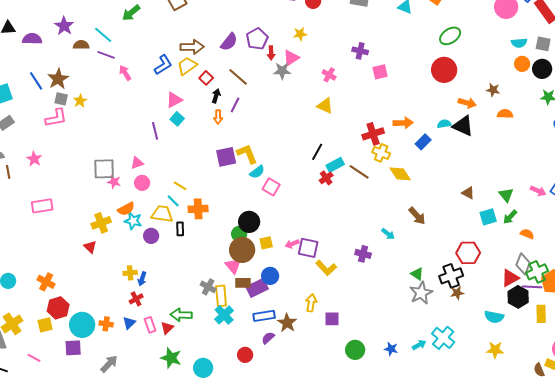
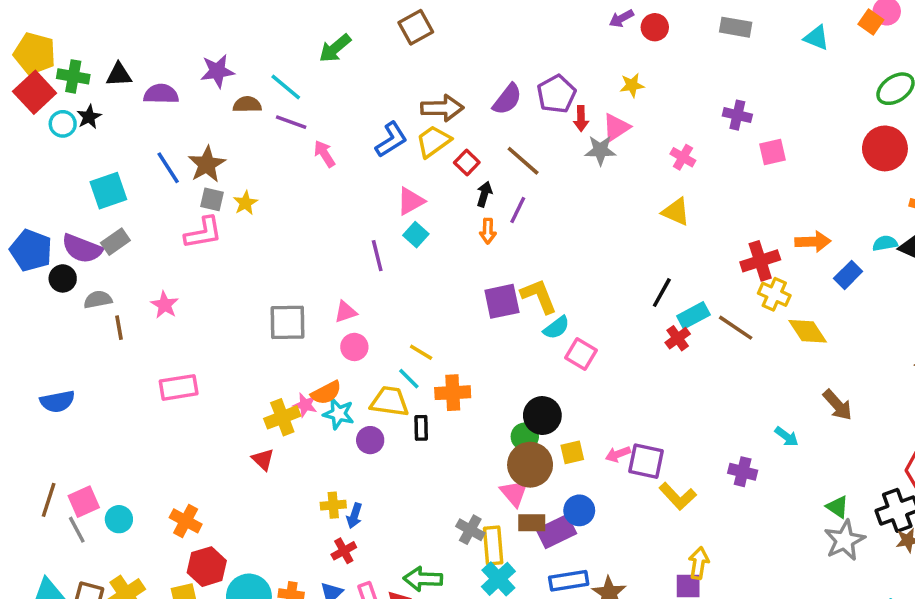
purple star: (64, 26) -> (217, 71), turned 30
pink star: (114, 182) -> (305, 405), moved
yellow arrow: (311, 303) -> (699, 563), moved

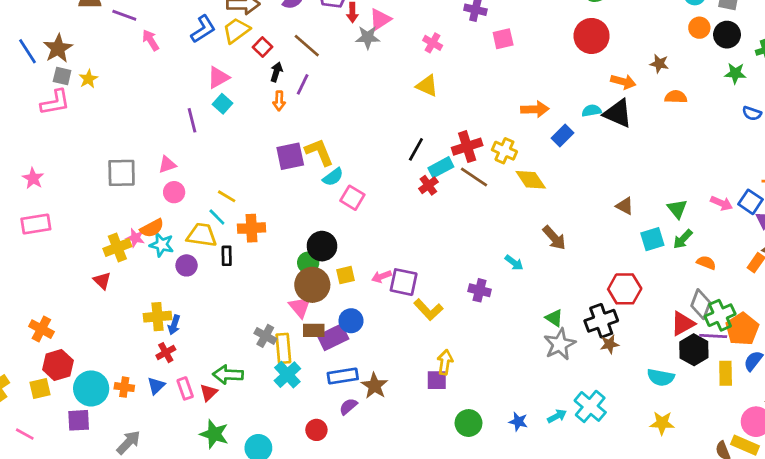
red cross: (760, 261) -> (467, 147), moved
pink star: (165, 305) -> (33, 178), moved
yellow cross: (333, 505) -> (157, 317), size x1.4

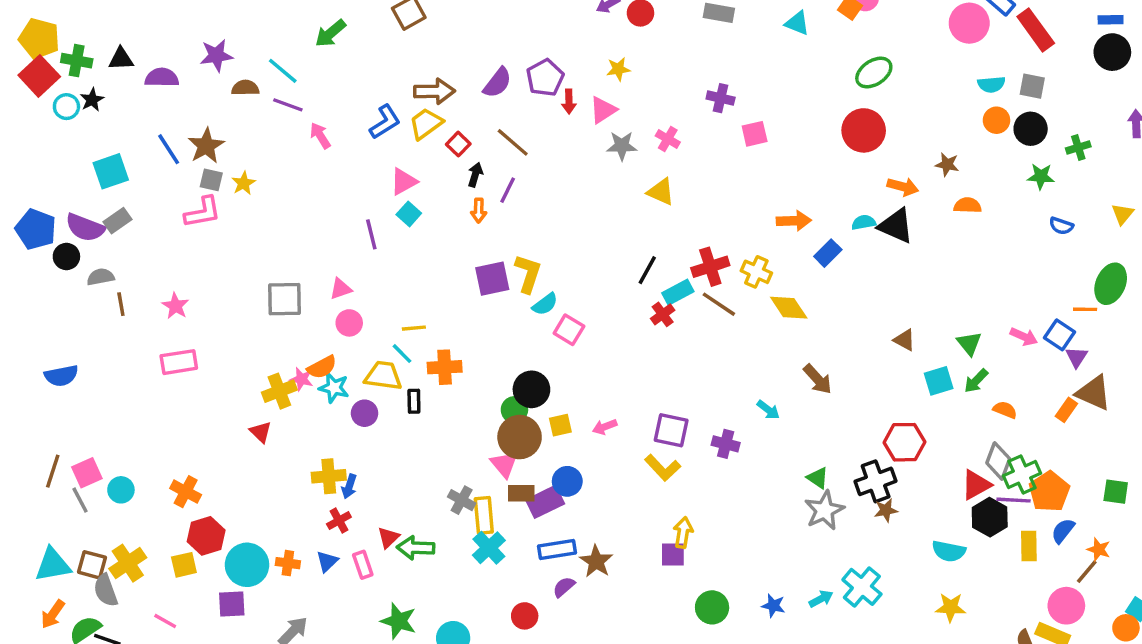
gray star: (368, 37) -> (622, 146), moved
yellow L-shape: (319, 152) -> (528, 274), turned 40
yellow line: (227, 196) -> (414, 328), turned -36
purple square: (404, 282) -> (671, 430), moved
red triangle: (209, 393) -> (388, 538), moved

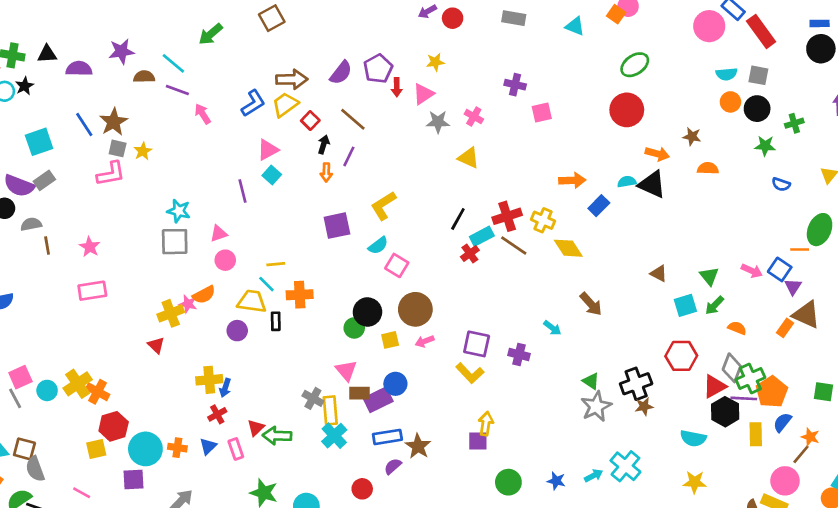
yellow L-shape: (528, 274) -> (383, 206), moved, turned -140
cyan star: (334, 388) -> (179, 211), moved
brown circle: (520, 437) -> (415, 309), moved
red hexagon: (905, 442) -> (681, 356), moved
yellow cross: (128, 563) -> (78, 384), moved

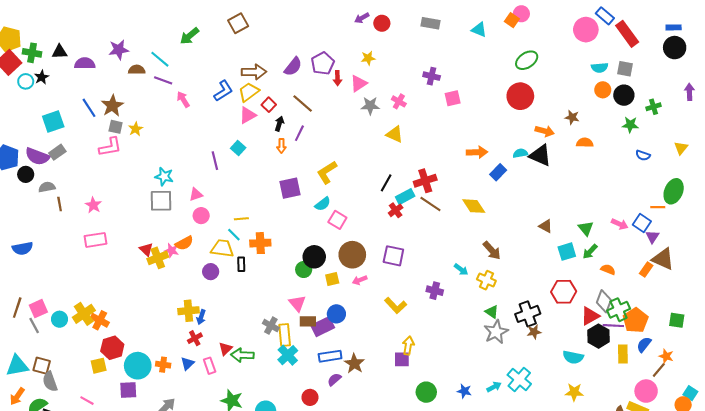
pink triangle: (268, 150) -> (248, 115), moved
yellow cross: (543, 220) -> (486, 280), moved
purple square: (477, 344) -> (393, 256), moved
red triangle: (156, 345) -> (146, 249), moved

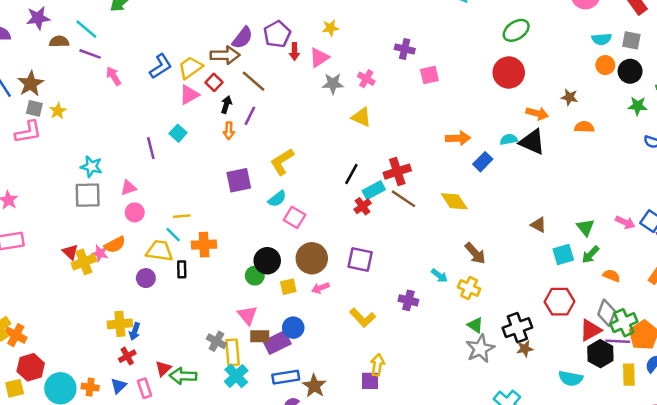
brown arrow: (254, 72) -> (225, 55), moved

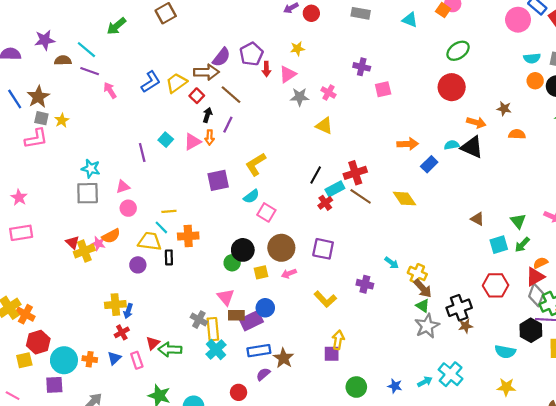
pink triangle: (189, 95) -> (192, 142), moved
brown arrow: (475, 253) -> (423, 288), moved
orange semicircle: (612, 276) -> (541, 263), turned -48
red triangle: (590, 330) -> (535, 277), moved

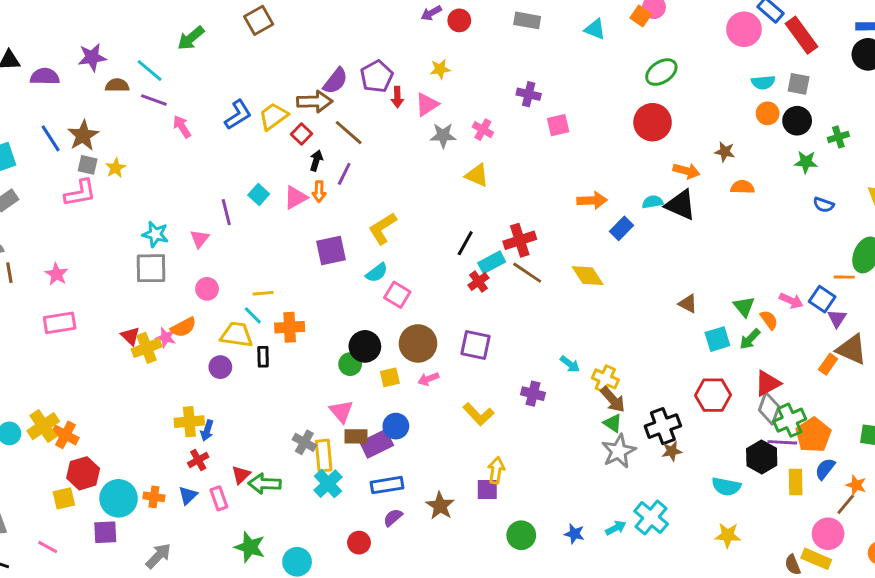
pink triangle: (123, 187) -> (200, 239), moved, turned -32
orange semicircle: (541, 263) -> (769, 320), moved, turned 80
brown star: (283, 358) -> (440, 506), moved

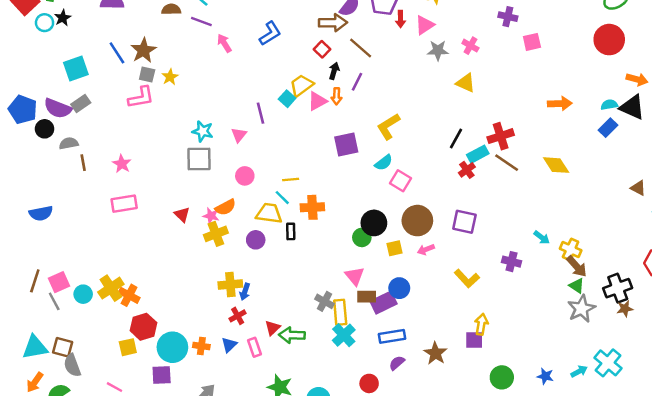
yellow trapezoid: (273, 116) -> (302, 85), moved
blue rectangle: (622, 228) -> (608, 128), moved
yellow cross: (147, 348) -> (216, 234), moved

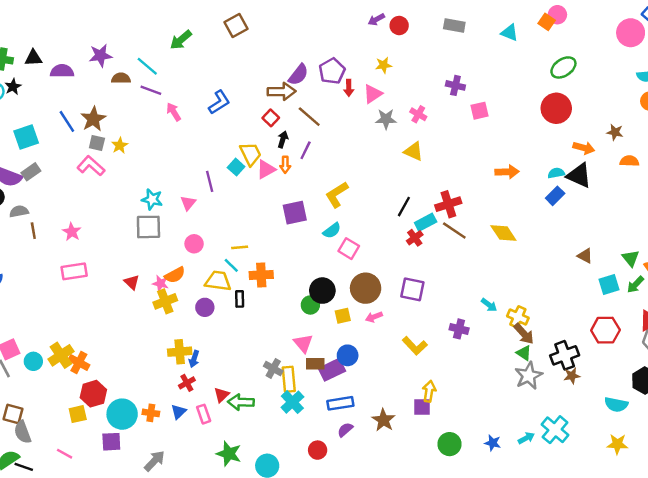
yellow trapezoid: (302, 85) -> (250, 154), turned 100
pink L-shape: (141, 97) -> (91, 166), turned -128

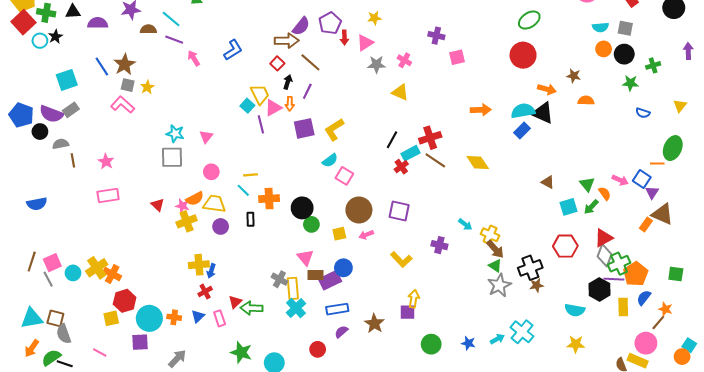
cyan semicircle: (556, 173) -> (523, 111), size x1.6
purple line: (210, 181) -> (261, 124), moved
purple square: (295, 213) -> (304, 128), moved
yellow trapezoid: (218, 281) -> (214, 204), moved
black circle: (322, 291) -> (302, 208), moved

